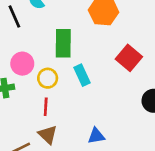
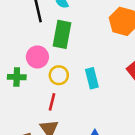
green rectangle: (63, 43) -> (62, 34), moved

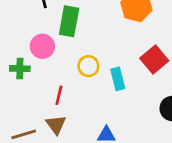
yellow circle: (59, 75) -> (88, 66), moved
cyan rectangle: (92, 78) -> (118, 79), moved

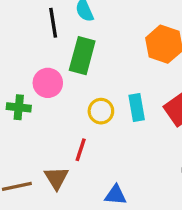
cyan rectangle: (118, 79) -> (137, 107), moved
red line: (59, 95) -> (81, 150), moved

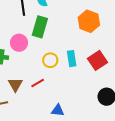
red line: (81, 150) -> (38, 83), turned 40
brown triangle: (56, 178) -> (15, 85), moved

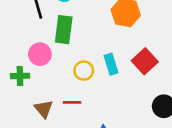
red line: (38, 83) -> (72, 102), turned 40

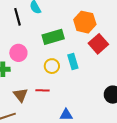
green rectangle: (64, 30) -> (53, 37), moved, turned 65
red square: (145, 61) -> (98, 44), moved

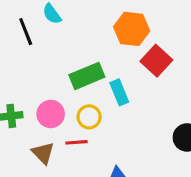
green rectangle: (53, 37) -> (87, 76), moved
pink circle: (18, 53) -> (51, 114), moved
yellow circle: (52, 66) -> (89, 117), moved

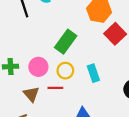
green rectangle: (87, 76) -> (66, 42), turned -35
cyan rectangle: (119, 92) -> (93, 73), moved

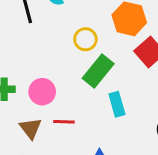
green rectangle: (66, 42) -> (98, 71), moved
yellow circle: (65, 71) -> (85, 39), moved

